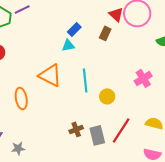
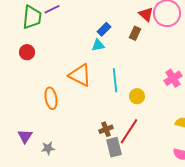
red line: (121, 130) -> (129, 131), moved
gray rectangle: (97, 135) -> (114, 147), moved

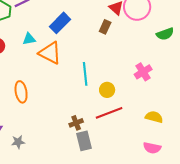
blue rectangle: (104, 29) -> (60, 23), moved, size x1.5
cyan triangle: (98, 45) -> (29, 39), moved
orange triangle: (80, 75) -> (50, 53), moved
red line: (129, 131) -> (109, 113), moved, turned 36

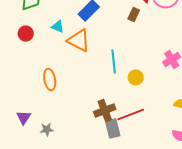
cyan triangle: (29, 39) -> (58, 27), turned 32
red line: (109, 113) -> (131, 115), moved
brown cross: (76, 123) -> (105, 111), size x1.5

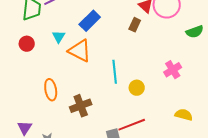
cyan triangle: (58, 27) -> (59, 37), turned 40
brown cross: (105, 111) -> (81, 106), moved

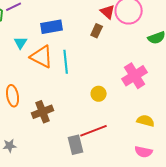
blue rectangle: (90, 21) -> (52, 27), turned 35
pink cross: (173, 70) -> (135, 76), size x1.4
cyan line: (115, 72) -> (66, 62), moved

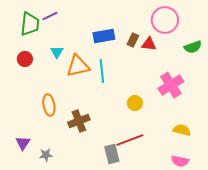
red triangle: (108, 12) -> (149, 44), moved, turned -35
blue rectangle: (52, 27) -> (104, 36), moved
orange triangle: (42, 57) -> (78, 66), turned -40

